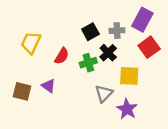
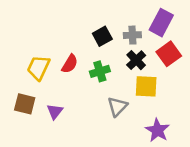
yellow trapezoid: (31, 43) -> (38, 68), moved
black cross: (108, 53) -> (136, 60), moved
purple triangle: (48, 86) -> (55, 111), moved, turned 32
purple star: (127, 109) -> (157, 130), moved

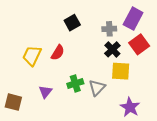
black square: (102, 36) -> (72, 23), moved
green cross: (100, 71) -> (75, 84), moved
brown square: (25, 104) -> (13, 102), moved

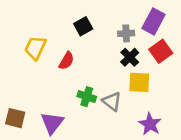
yellow trapezoid: (32, 56) -> (35, 48), moved
green cross: (75, 84) -> (87, 97), turned 35
gray triangle: (97, 88) -> (112, 101), turned -36
purple triangle: (45, 92) -> (52, 123), moved, size x1.5

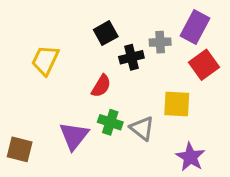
black cross: (130, 57) -> (131, 57), moved, turned 30
red semicircle: (66, 61) -> (101, 86), moved
purple triangle: (52, 123) -> (74, 136), moved

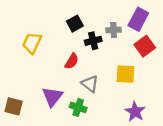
green cross: (110, 122) -> (78, 107), moved
gray triangle: (142, 128) -> (90, 84), moved

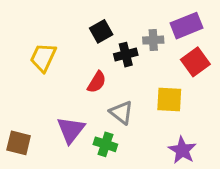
purple rectangle: (138, 19) -> (187, 26), turned 40

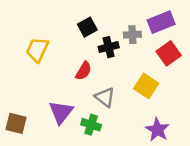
yellow square: (169, 99) -> (146, 86), turned 30

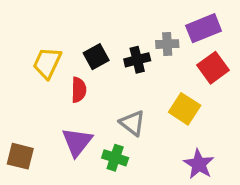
black square: (87, 27) -> (96, 57), moved
red semicircle: (84, 71) -> (79, 90), moved, turned -30

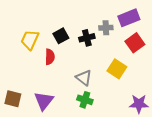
purple triangle: (77, 142) -> (44, 101), moved
green cross: (115, 158) -> (85, 100), moved
purple star: (199, 164) -> (139, 104), moved, turned -30

